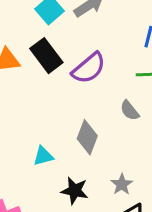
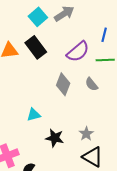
purple semicircle: (89, 68) -> (78, 52), moved
gray diamond: (87, 137) -> (63, 84), moved

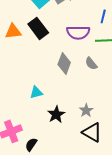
purple semicircle: (78, 52) -> (78, 32), turned 40
black star: (55, 138) -> (56, 114), turned 30

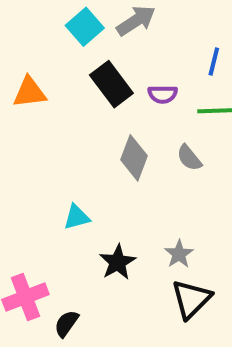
black rectangle: (38, 28) -> (111, 84), moved
purple semicircle: (78, 32) -> (163, 94), size x0.6
black triangle: (92, 132) -> (191, 299), turned 45

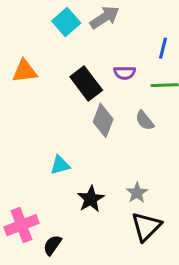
black rectangle: (111, 84) -> (86, 84), moved

